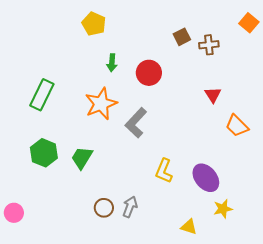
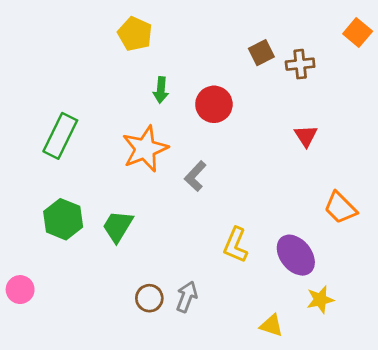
gray L-shape: (136, 123) -> (195, 176), size x0.7
orange trapezoid: (237, 126) -> (340, 208), moved
pink circle: (14, 213) -> (20, 290), moved

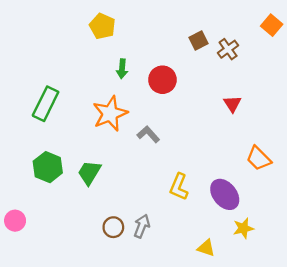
brown cross: (300, 64) -> (228, 49), turned -30
gray L-shape: (195, 176) -> (148, 134), turned 95

